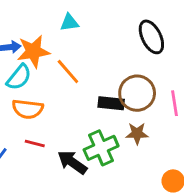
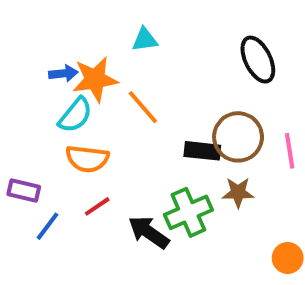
red line: (35, 144) -> (97, 206), turned -48

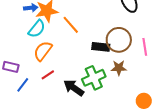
orange semicircle: (87, 159) -> (43, 51), turned 120

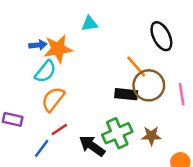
orange line: (71, 25) -> (136, 66), moved
brown star: (119, 68) -> (151, 136), moved
blue line: (23, 85) -> (42, 148), moved

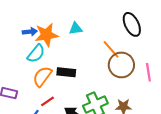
cyan triangle: (90, 24) -> (76, 29), moved
black rectangle: (126, 94) -> (66, 72), moved

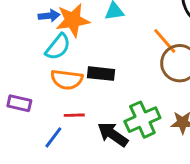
orange semicircle: (42, 76) -> (67, 80), turned -120
red line: (48, 101) -> (74, 115), turned 32

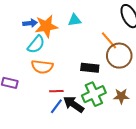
black rectangle: (101, 74) -> (90, 68), moved
red line: (74, 115) -> (56, 91), moved
blue line: (53, 137) -> (56, 106), moved

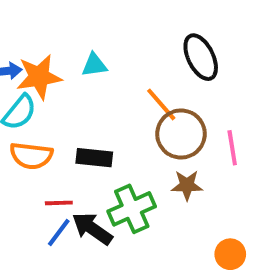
black rectangle: (90, 68) -> (94, 158), moved
brown star: (121, 96) -> (187, 185), moved

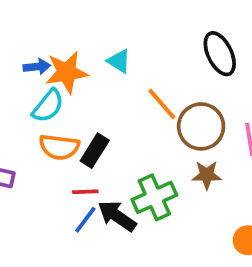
cyan triangle: (94, 65) -> (119, 61), turned 40
orange line: (161, 104) -> (162, 104), moved
black rectangle: (94, 158) -> (95, 151), moved, turned -64

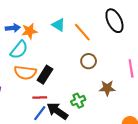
orange star: (67, 72) -> (29, 31), size x0.7
orange line: (162, 104) -> (82, 32), moved
brown circle: (201, 126) -> (89, 61), moved, size x0.6
green cross: (154, 197) -> (78, 101), size x0.6

